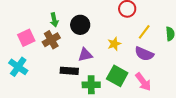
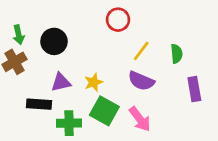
yellow star: (114, 44) -> (93, 82), moved

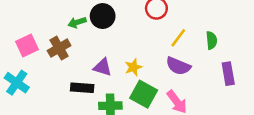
green arrow: (19, 35) -> (77, 22), moved, turned 84
black circle: (54, 41) -> (103, 16), moved
purple triangle: (61, 82) -> (103, 67), turned 30

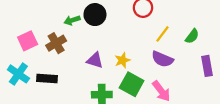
green semicircle: (212, 40) -> (192, 36), turned 42
black rectangle: (82, 88) -> (47, 79), moved

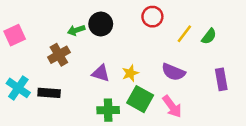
yellow line: (162, 34) -> (184, 34), moved
green semicircle: (192, 36) -> (209, 36), moved
pink square: (28, 41) -> (15, 35), moved

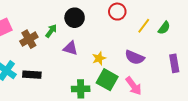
green arrow: (76, 30) -> (51, 31), moved, turned 144
brown cross: (59, 55) -> (29, 39), moved
purple triangle: (101, 73) -> (71, 48), moved

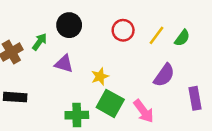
red circle: (117, 12) -> (123, 30), moved
purple semicircle: (135, 57) -> (164, 75), moved, turned -78
purple rectangle: (174, 63) -> (195, 98), moved

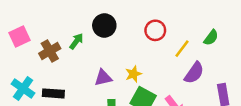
yellow line: (156, 35) -> (182, 49), moved
purple triangle: (64, 64) -> (103, 78), moved, turned -30

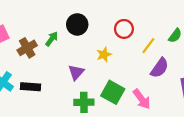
yellow star: (133, 74) -> (104, 55), moved
purple triangle: (103, 78) -> (76, 72), turned -36

